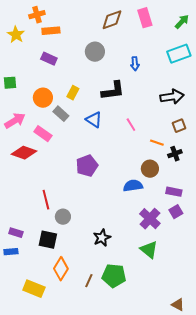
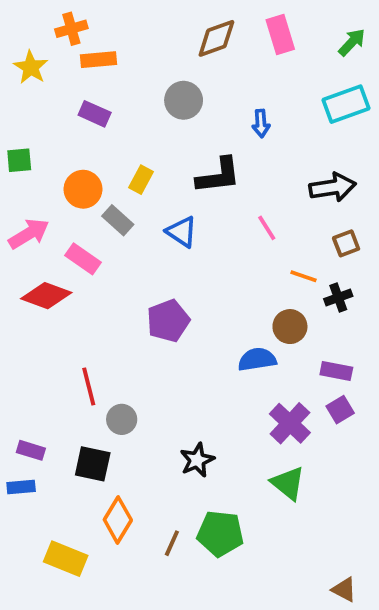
pink line: (131, 125) -> (267, 228), moved

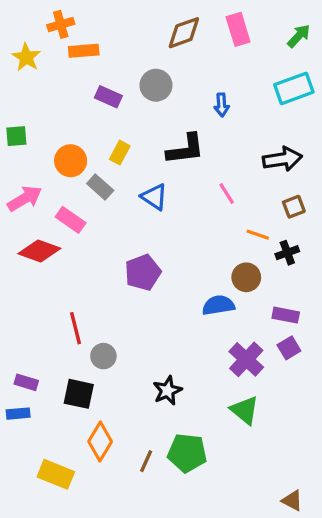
purple rectangle: (95, 114) -> (108, 97), moved

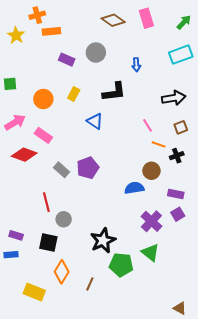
brown diamond: (184, 33) -> (113, 20), turned 55
gray rectangle: (100, 187) -> (62, 170), moved
pink line: (227, 194) -> (147, 125), moved
black star: (167, 391) -> (103, 240), size x1.4
green pentagon: (187, 453) -> (121, 265), moved

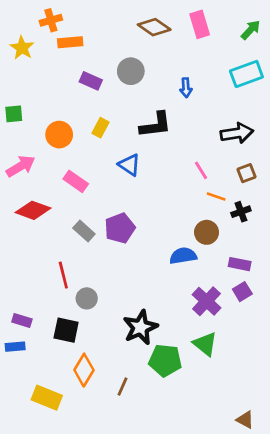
pink rectangle: (43, 135) -> (76, 181), moved

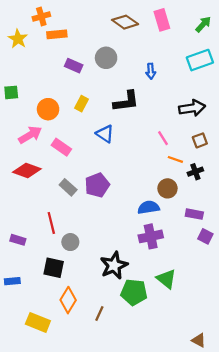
pink arrow: (21, 166) -> (30, 135), moved
purple square: (242, 292) -> (205, 236), moved, turned -32
purple cross: (207, 301) -> (151, 236), moved, turned 35
purple rectangle: (22, 320) -> (18, 240), moved

